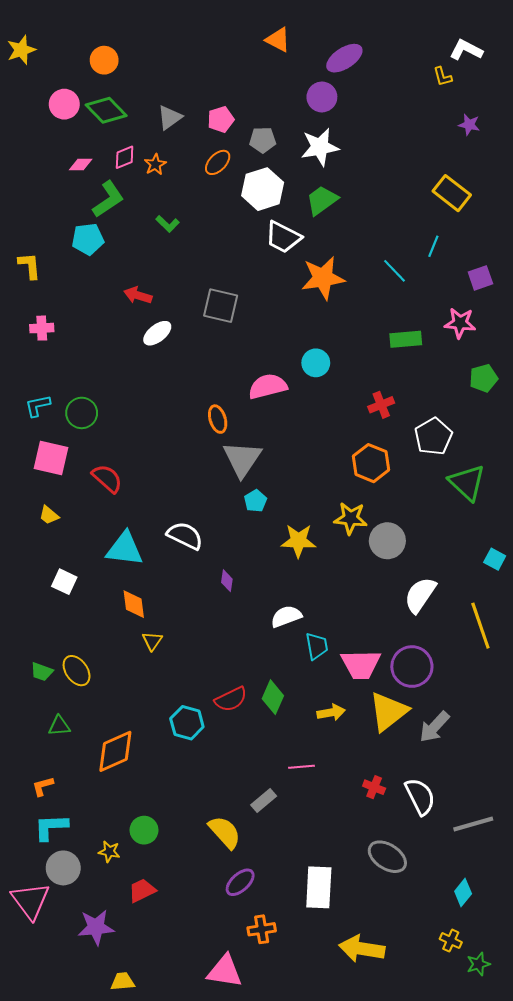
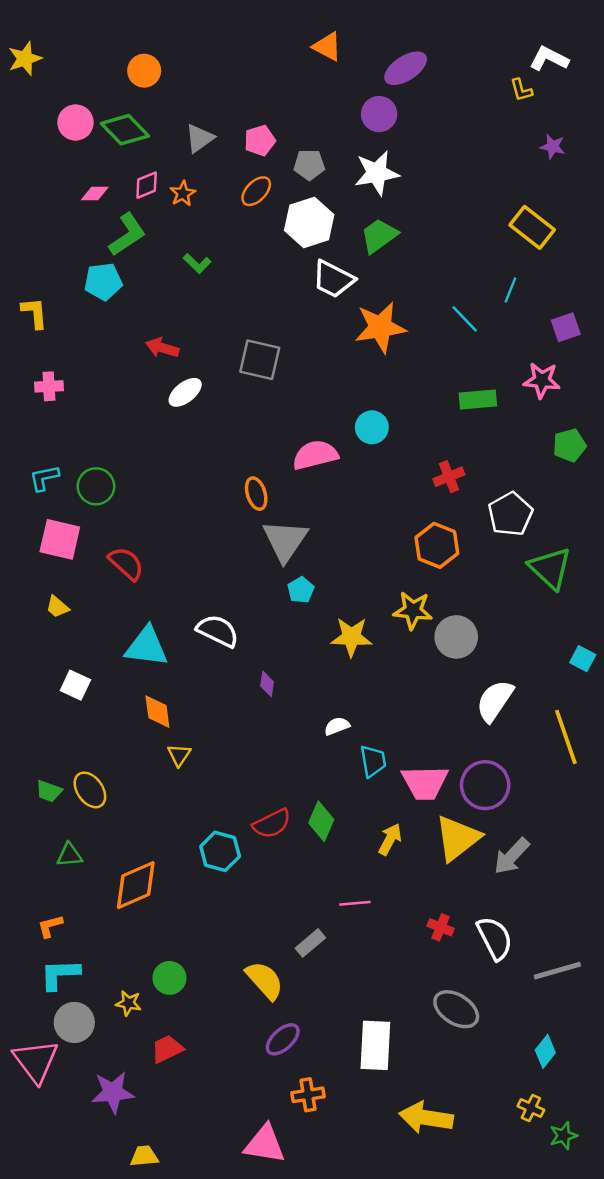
orange circle: (104, 60) -> (144, 71), moved
white semicircle: (286, 616) -> (337, 726), size x0.7
yellow arrow: (331, 713) -> (390, 839), turned -52

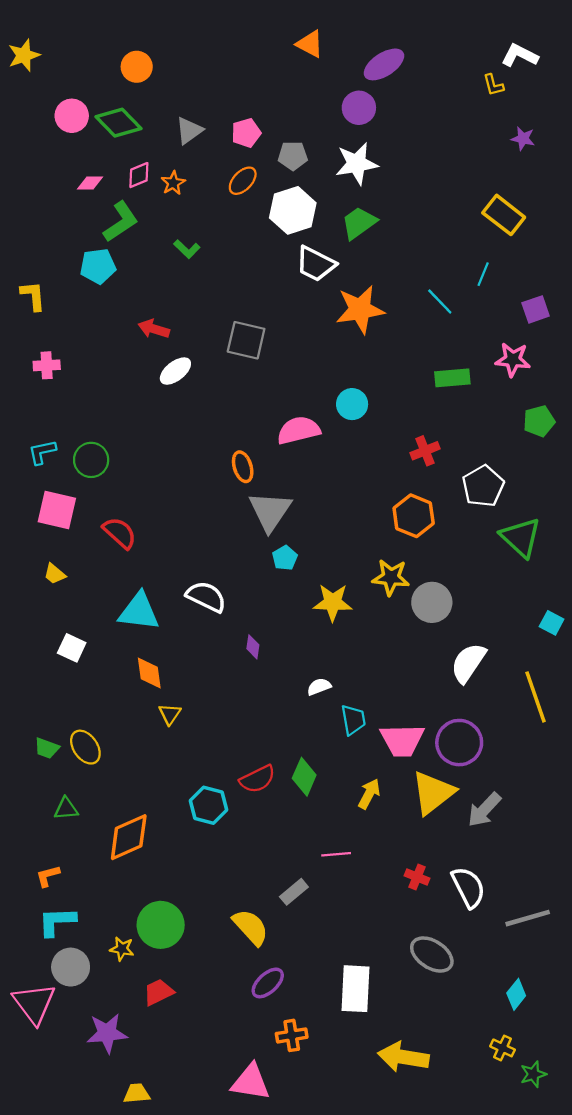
green circle: (169, 978) -> (161, 925), size x1.5

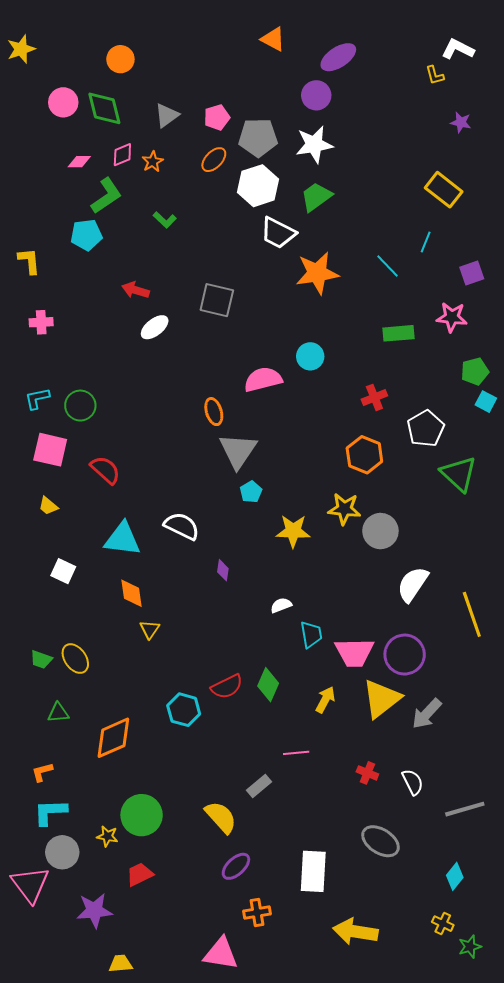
green diamond: (118, 123) -> (104, 108), turned 30
gray pentagon: (293, 156) -> (258, 137), size x1.5
cyan square: (552, 623) -> (486, 402), moved
white semicircle: (468, 887) -> (413, 782), size x0.7

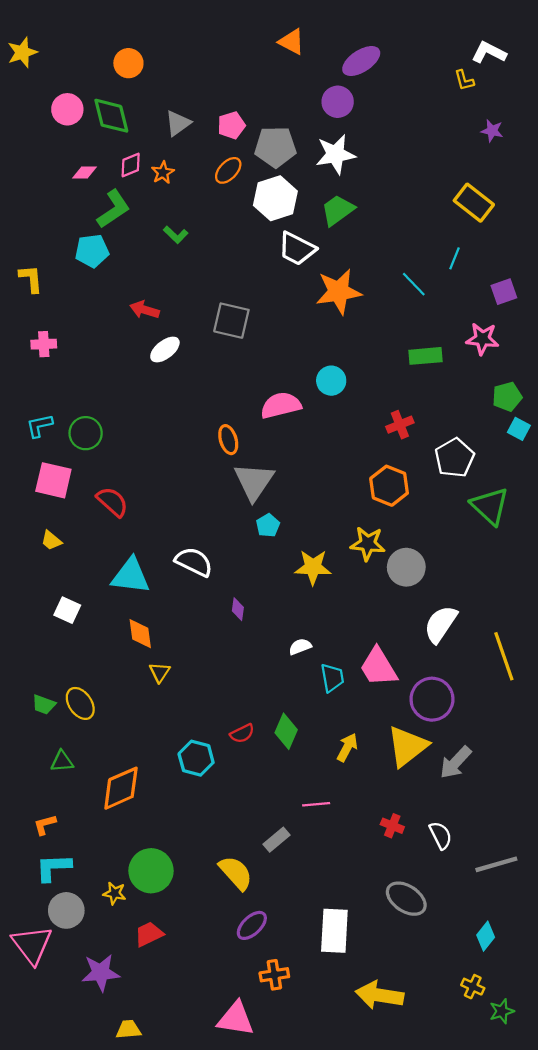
pink trapezoid: (354, 652) -> (378, 667), moved, turned 60
red semicircle: (227, 687) -> (242, 733), size x0.7

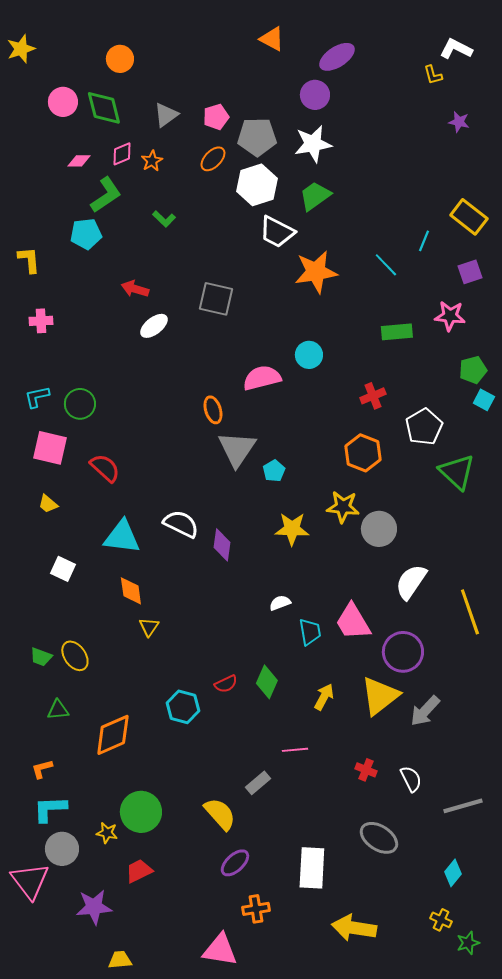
yellow rectangle: (474, 203) -> (469, 217), moved
cyan pentagon: (268, 525) -> (274, 471), moved
purple diamond: (238, 609) -> (222, 545), moved, size x1.5

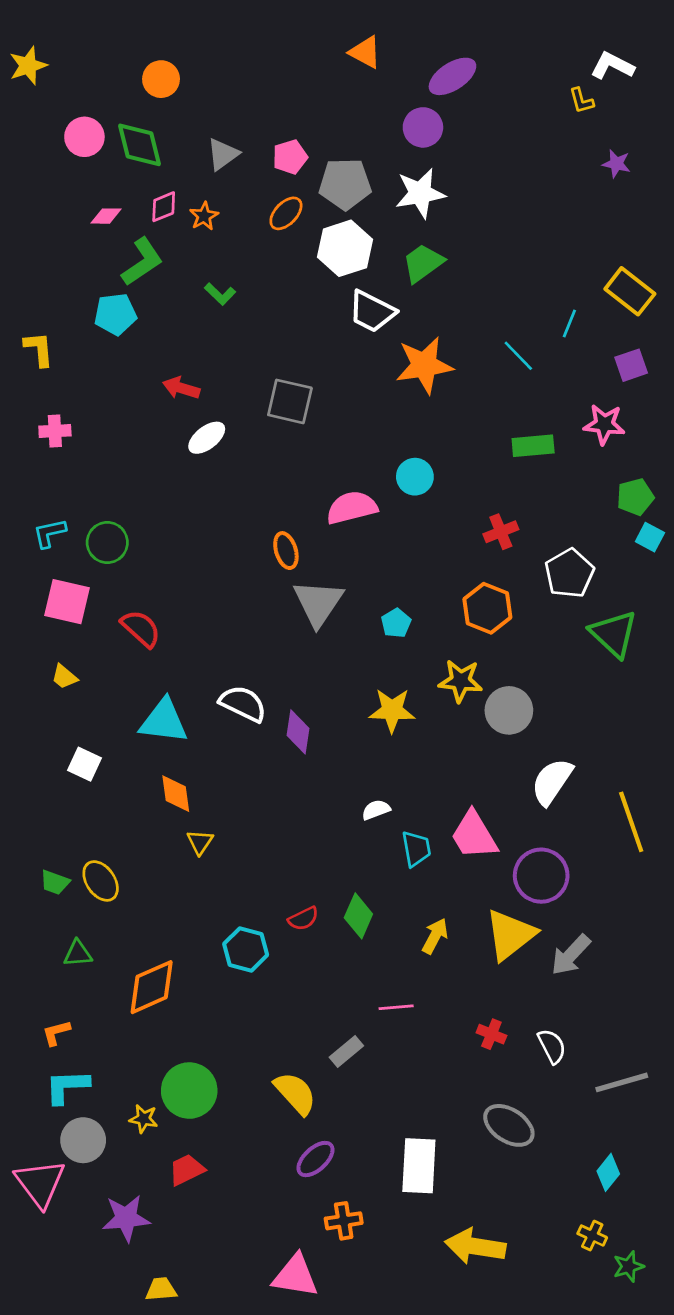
cyan pentagon: (274, 471) -> (396, 623), moved

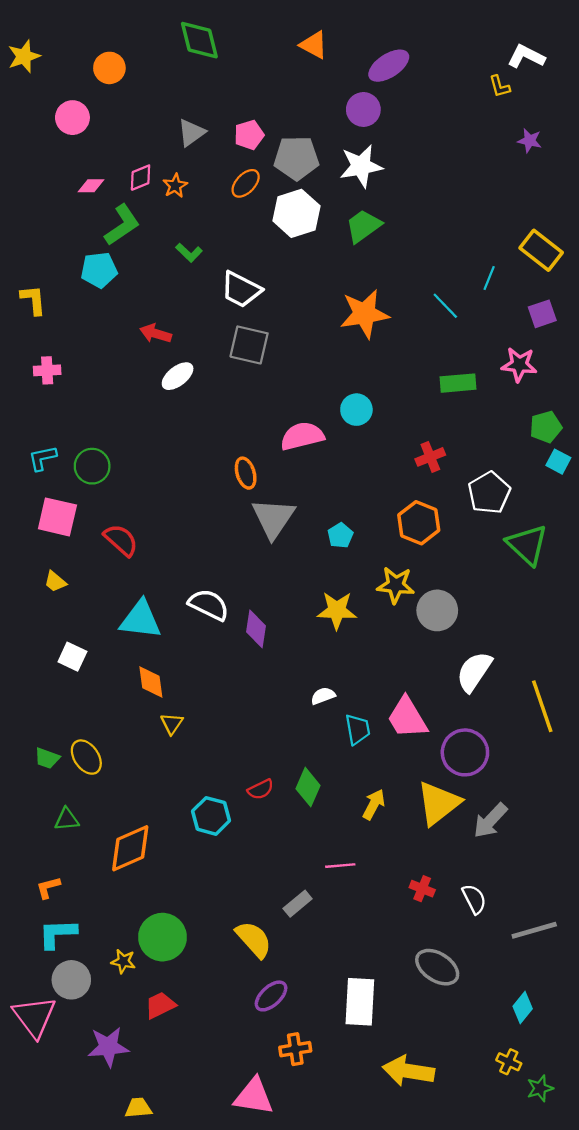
orange circle: (161, 79) -> (109, 68), moved
green diamond: (140, 145) -> (199, 40), moved
white trapezoid: (372, 311) -> (241, 290), moved

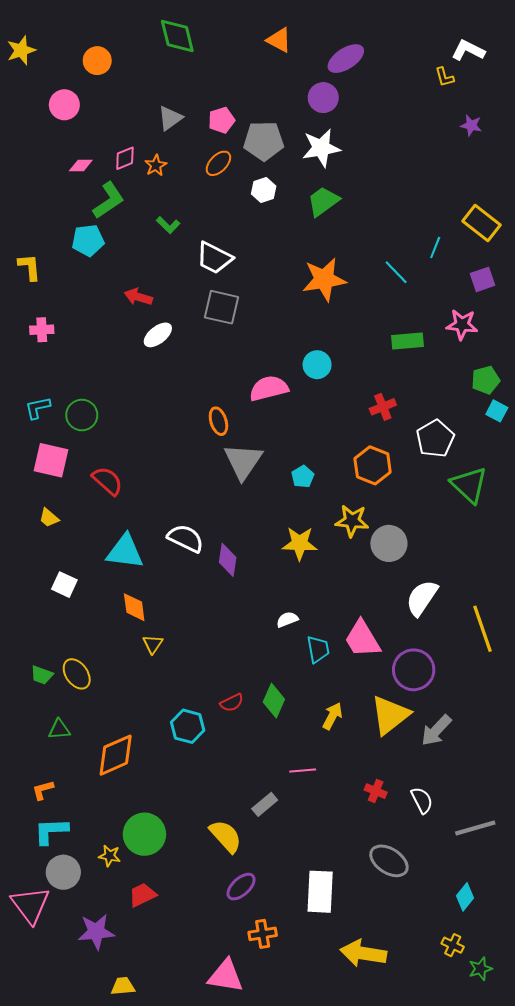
white hexagon: (296, 213) -> (264, 190), size x0.6

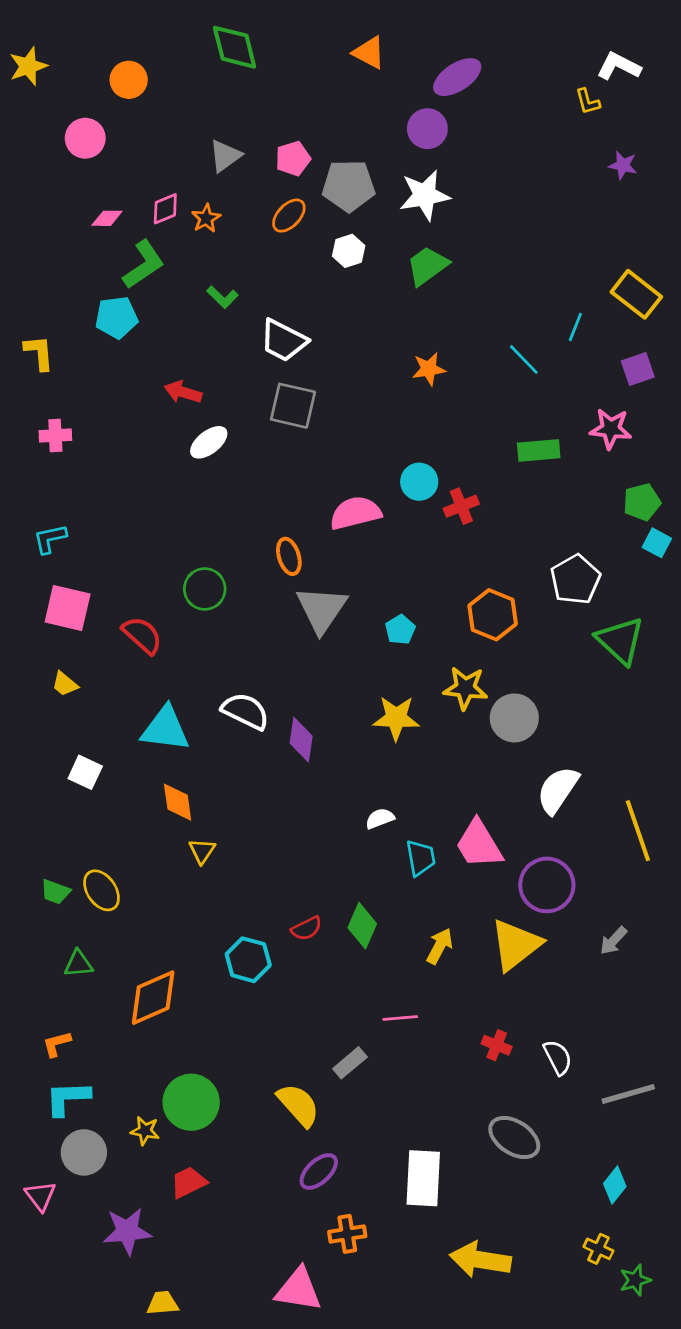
orange star: (324, 279) -> (429, 369), size x0.6
red cross: (383, 407) -> (461, 506), moved
green circle: (82, 415) -> (205, 589), moved
gray arrow: (436, 730) -> (613, 941), moved, size x0.7
pink triangle: (30, 905) -> (40, 1196), size x0.6

